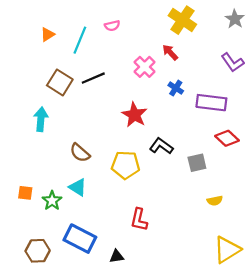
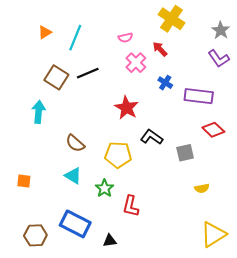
gray star: (235, 19) -> (221, 30), moved
pink semicircle: (112, 26) -> (125, 38), moved
green star: (52, 201) -> (104, 188), moved

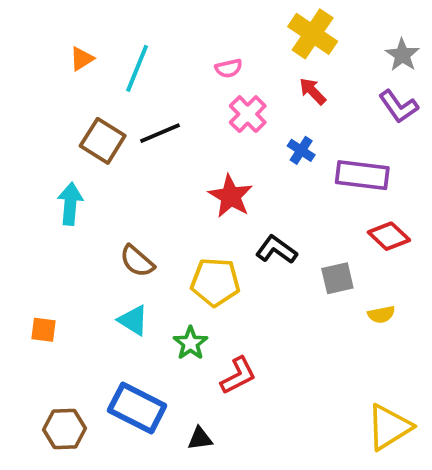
red arrow: (160, 49) -> (313, 91), moved
yellow semicircle: (202, 188) -> (381, 314), moved
red L-shape: (131, 206) -> (238, 376), turned -130

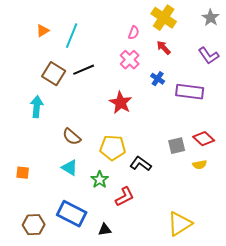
gray star: (402, 55) -> (211, 18), moved
pink semicircle: (229, 68) -> (134, 33), moved, turned -56
red diamond: (389, 236) -> (204, 139), moved
black L-shape: (276, 250) -> (141, 164), moved
yellow triangle: (389, 427) -> (180, 224), moved

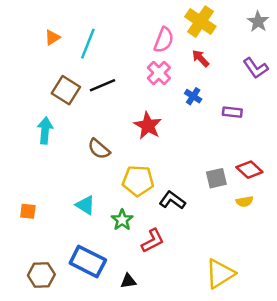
pink semicircle: (134, 33) -> (164, 40), size x1.5
purple rectangle: (190, 92) -> (232, 112), size x0.6
brown semicircle: (72, 137) -> (99, 149), moved

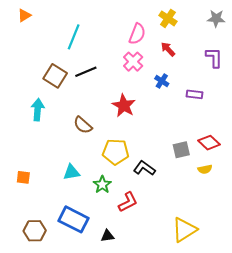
yellow cross: (200, 22) -> (168, 18), size x0.7
gray star: (258, 22) -> (216, 18), turned -30
orange triangle: (52, 37) -> (24, 15), moved
purple L-shape: (256, 68) -> (214, 57), turned -145
cyan triangle: (85, 205) -> (72, 172), turned -42

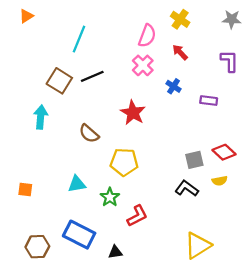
black L-shape: (144, 168) -> (187, 188), moved

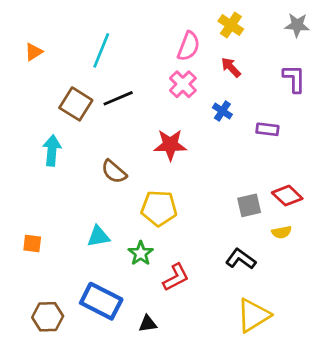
orange triangle: (26, 16) -> (34, 52), moved
red star: (133, 113) -> (170, 145), turned -30
black L-shape: (187, 188) -> (241, 259), moved

